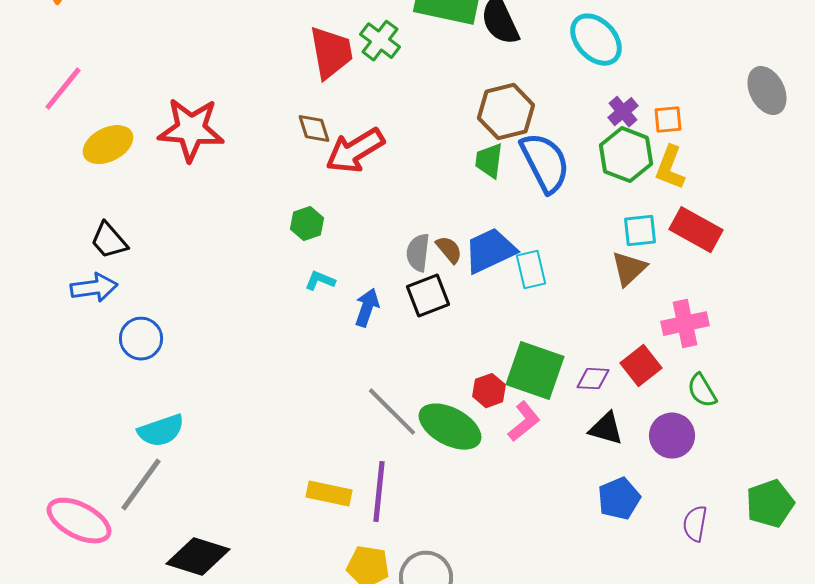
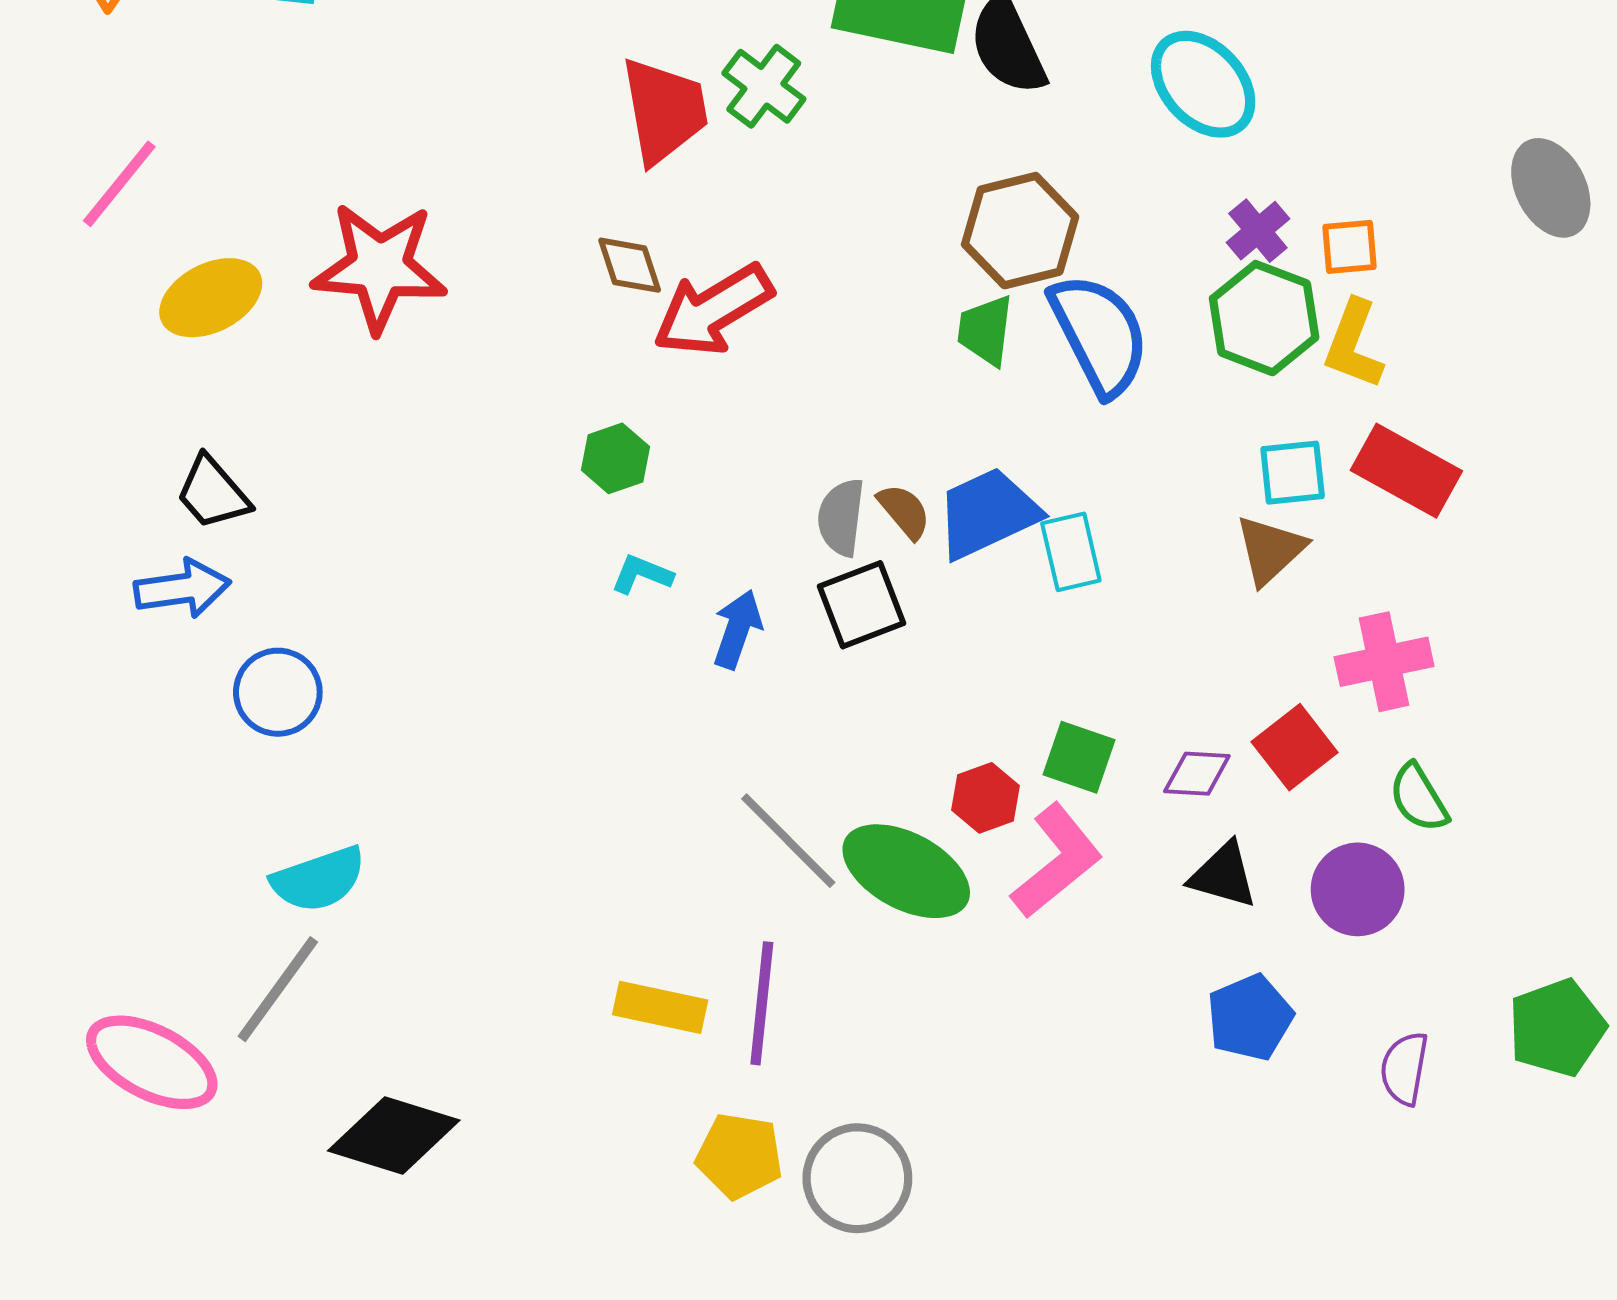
green square: (535, 371) -> (1079, 757), size x0.6
pink L-shape: (524, 422) -> (1057, 861), size x1.4

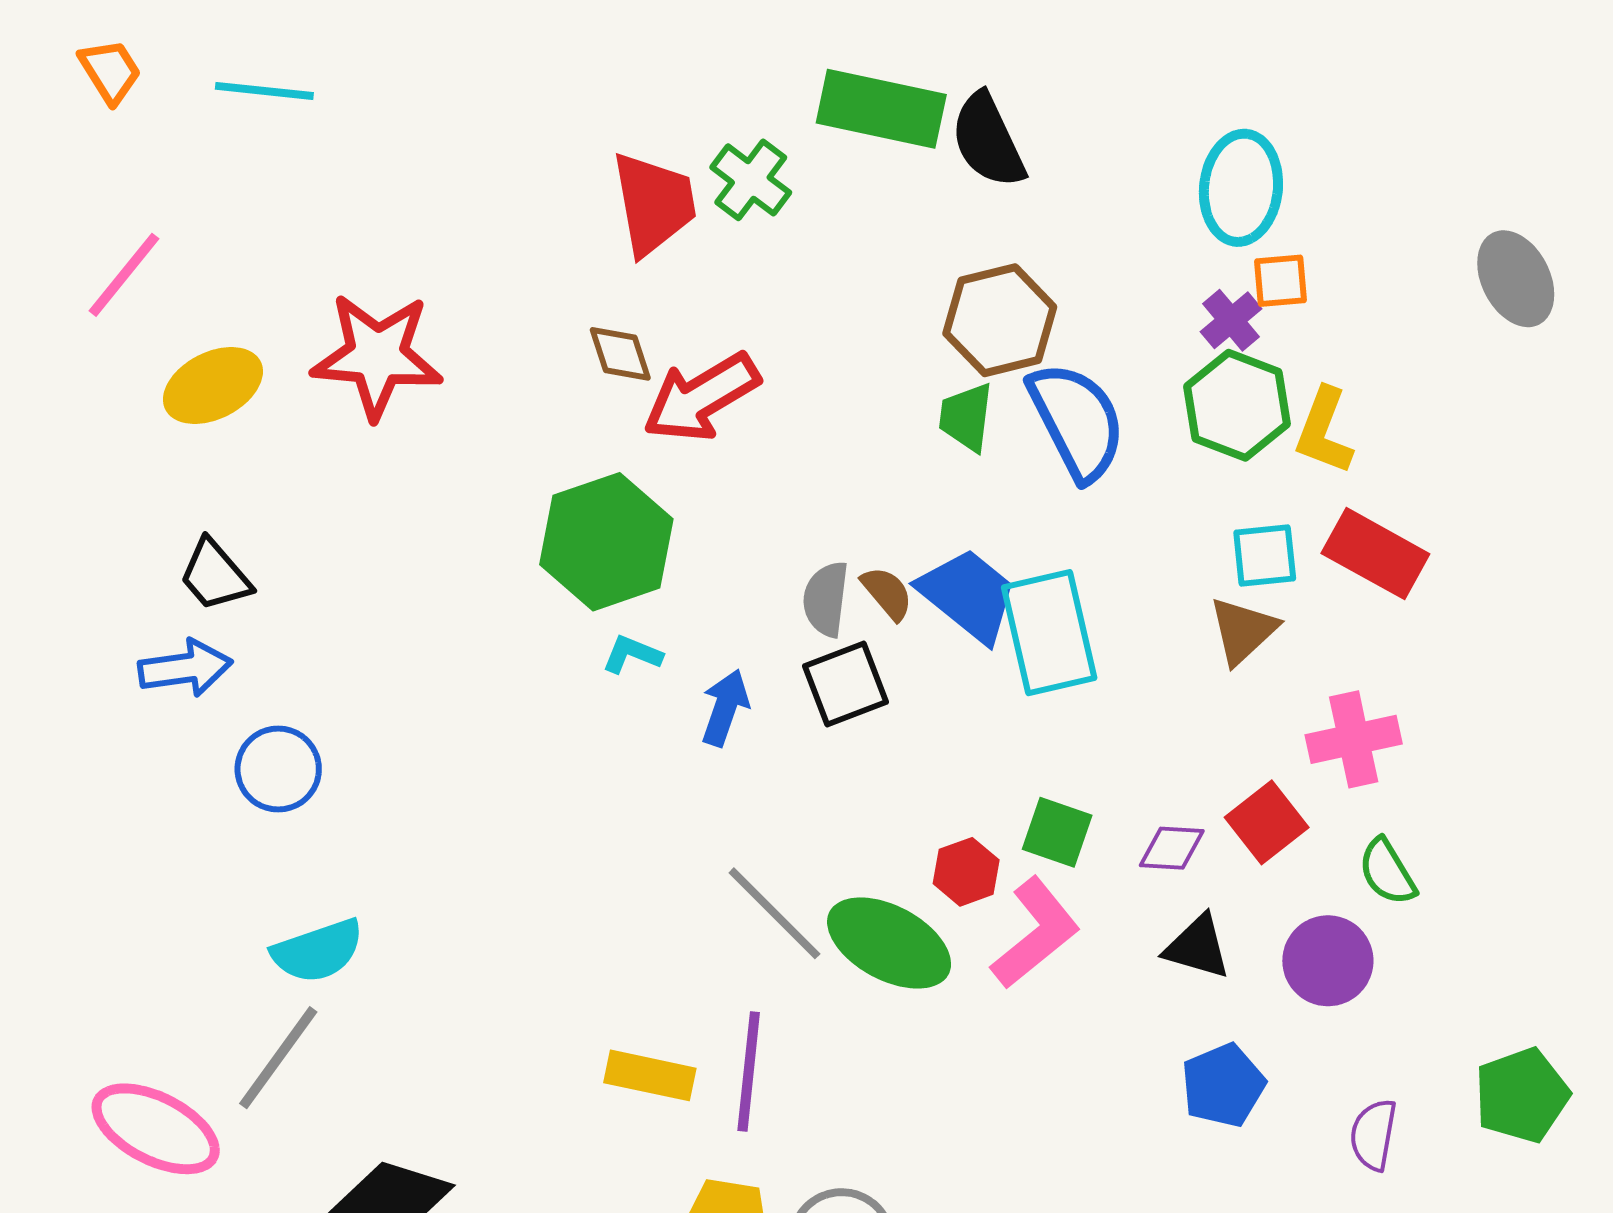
cyan ellipse: (1203, 84) -> (1241, 188), moved, turned 49
orange square: (1349, 247) -> (1281, 281), moved
green hexagon: (615, 458) -> (606, 542), size x2.0
blue trapezoid: (988, 513) -> (968, 595), turned 64
cyan rectangle: (1071, 552) -> (1049, 633), size x1.6

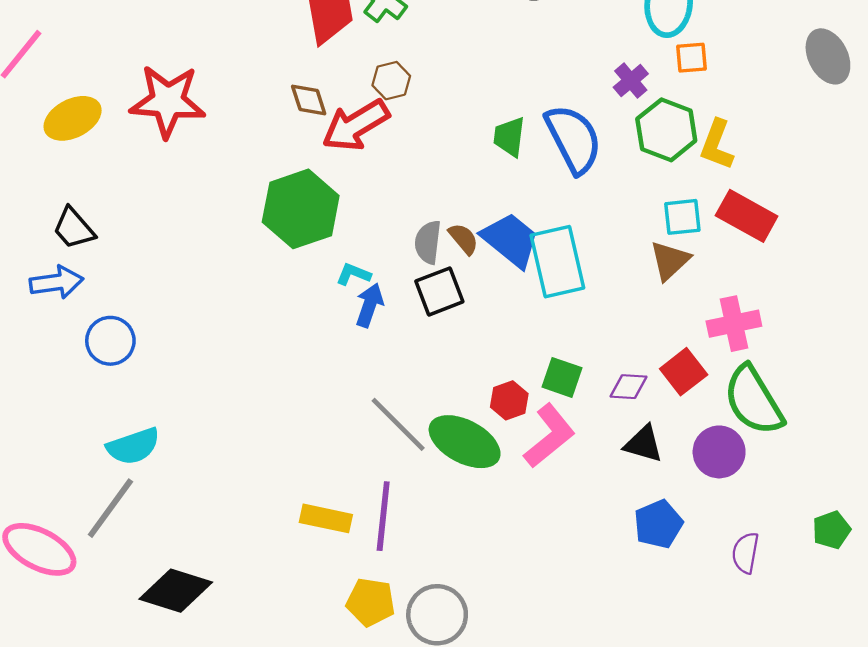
brown hexagon: (1000, 320) -> (391, 81), moved, size x0.6
purple cross: (1231, 320) -> (631, 81), moved
cyan L-shape: (632, 654) -> (353, 274), moved
green semicircle: (1387, 872) -> (753, 400), size x1.8
green pentagon: (1522, 1095) -> (831, 530), size x0.7

